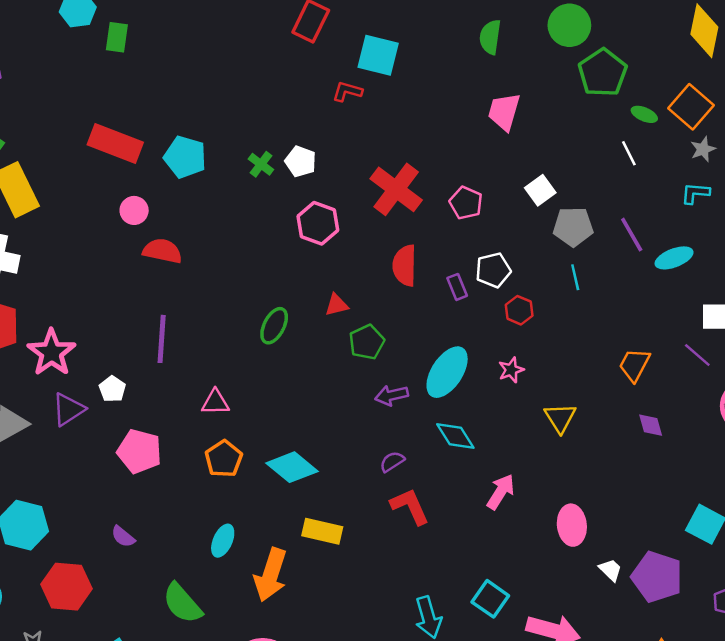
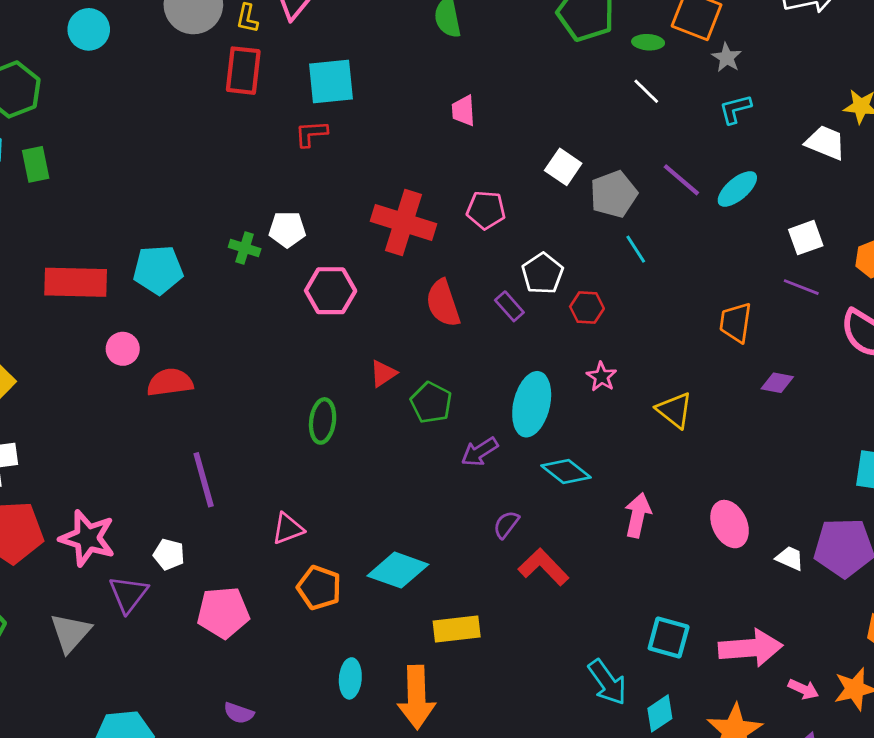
pink trapezoid: (504, 112) -> (463, 111), moved, size x0.7
purple diamond: (651, 425) -> (777, 383), turned -44

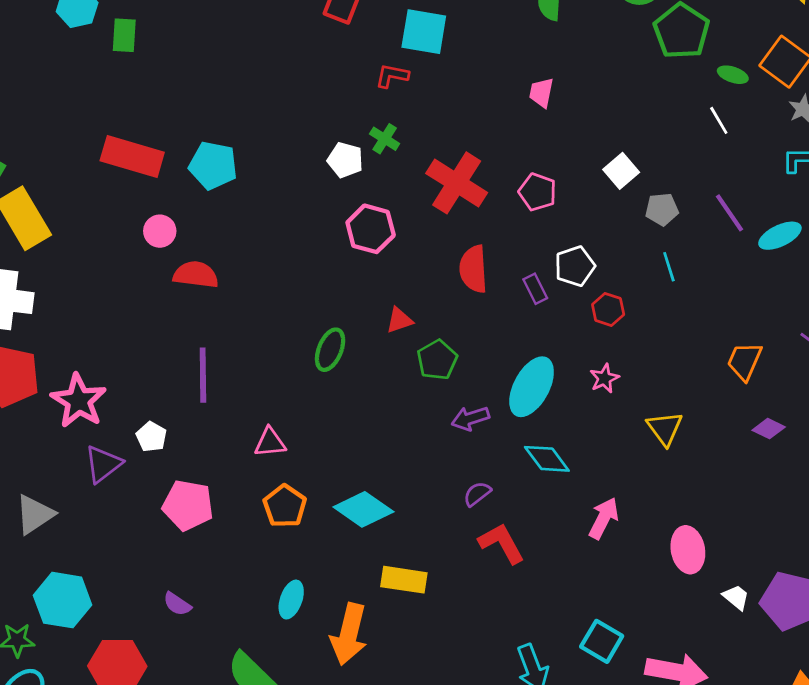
gray pentagon: (614, 194) -> (662, 209), size x0.7
green cross: (245, 248) -> (385, 139), moved
gray triangle: (70, 633) -> (35, 514), moved

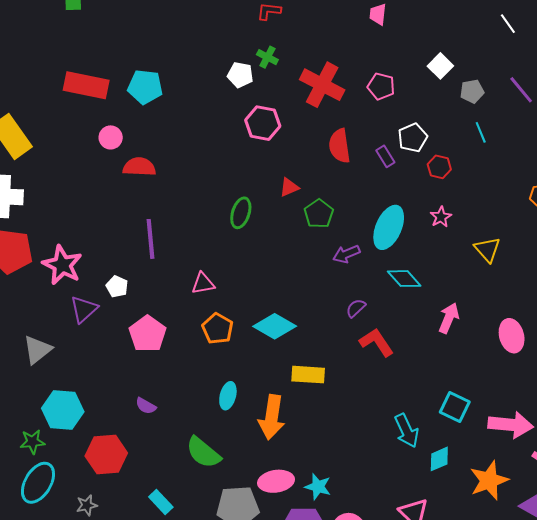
pink pentagon: (188, 505) -> (148, 334), turned 30

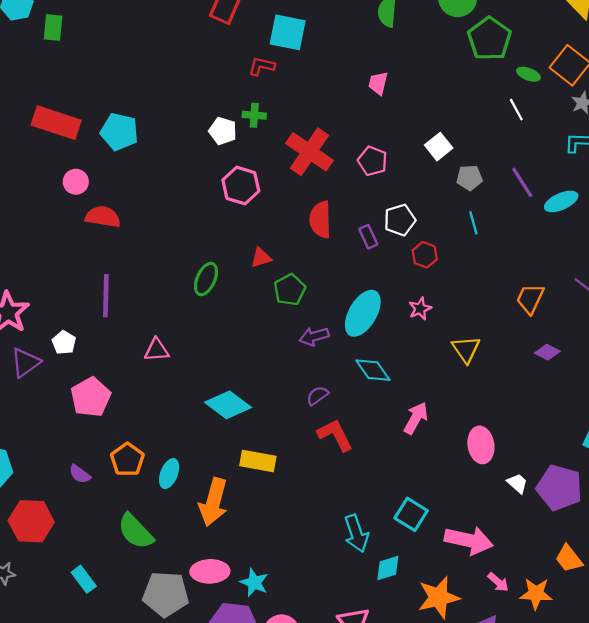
green cross: (267, 57) -> (254, 115), turned -30
orange pentagon: (218, 329) -> (127, 460), moved

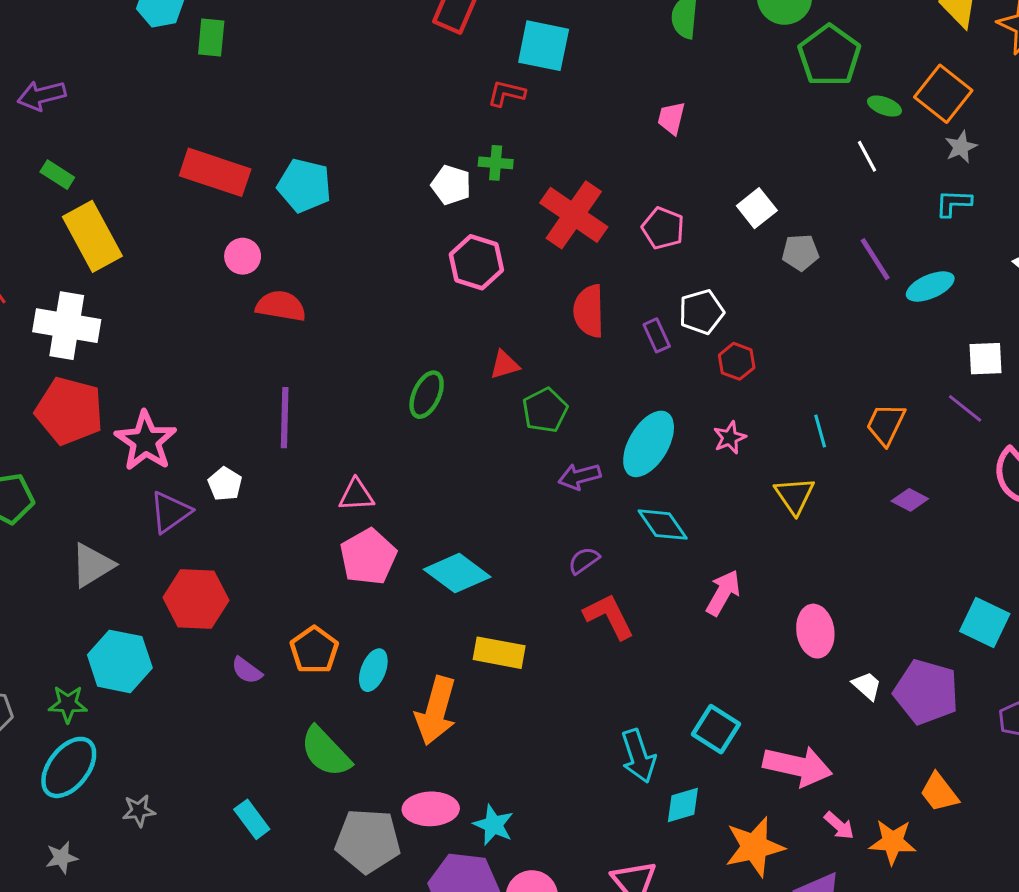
cyan line: (473, 223) -> (820, 431), moved
pink pentagon: (91, 397) -> (368, 557), moved
red hexagon: (31, 521) -> (196, 599), moved

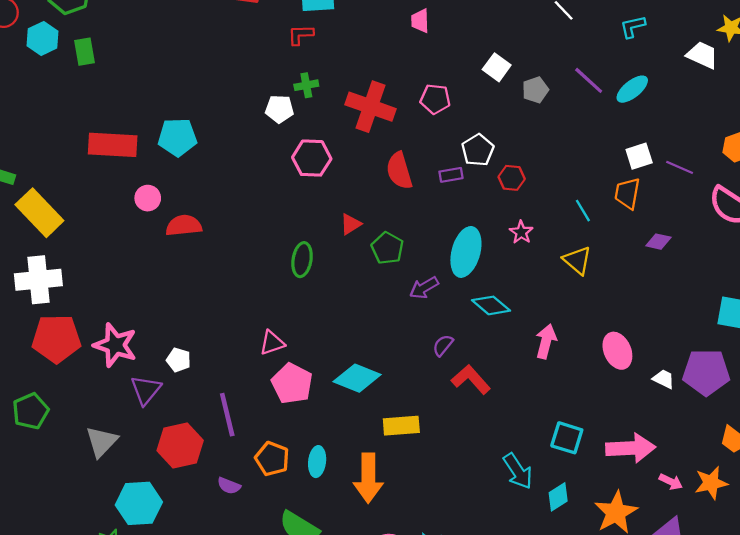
purple rectangle: (657, 335) -> (451, 175), turned -60
white square: (986, 359) -> (639, 156), moved
purple line: (285, 418) -> (227, 415), moved

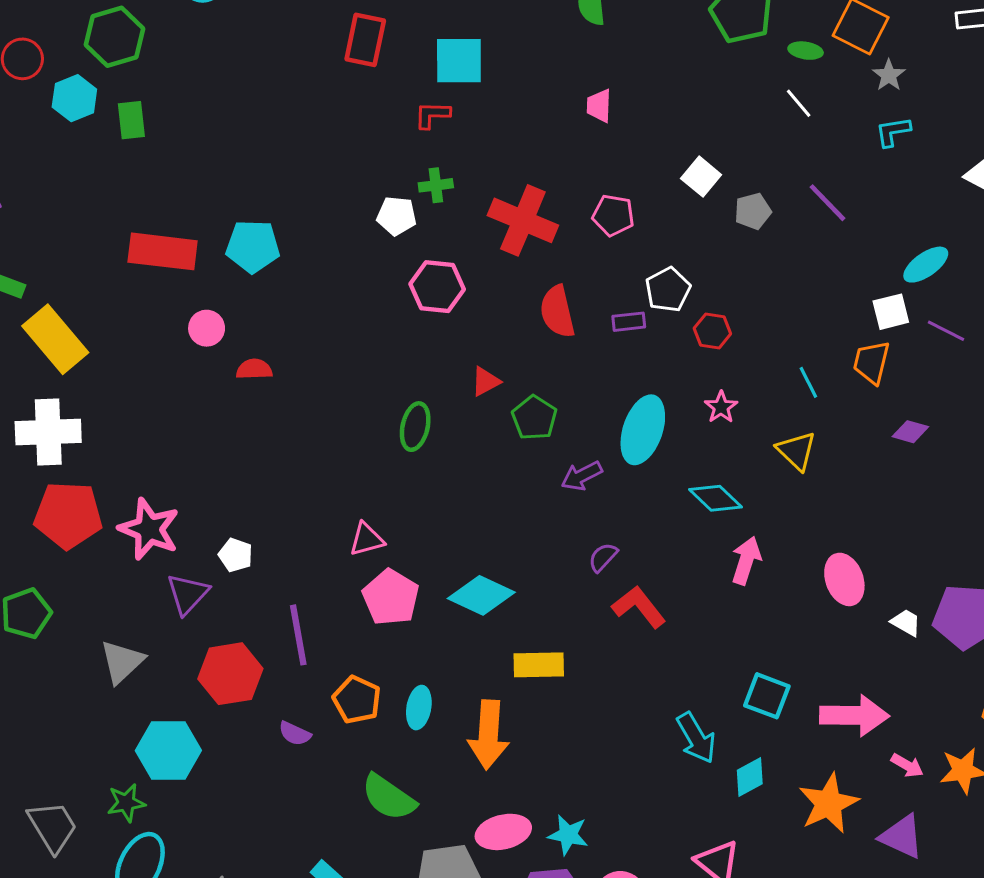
cyan ellipse: (632, 89) -> (926, 265), moved
red semicircle: (184, 225) -> (254, 369), size x0.7
cyan diamond: (491, 305) -> (715, 498), moved

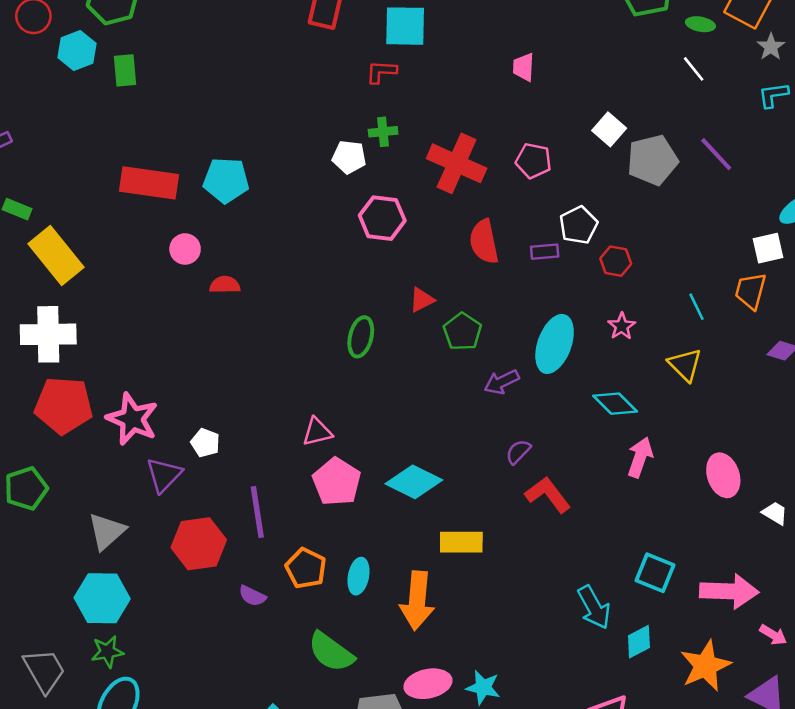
gray pentagon: (753, 211) -> (652, 160), size x1.6
cyan hexagon: (168, 751) -> (102, 598), moved

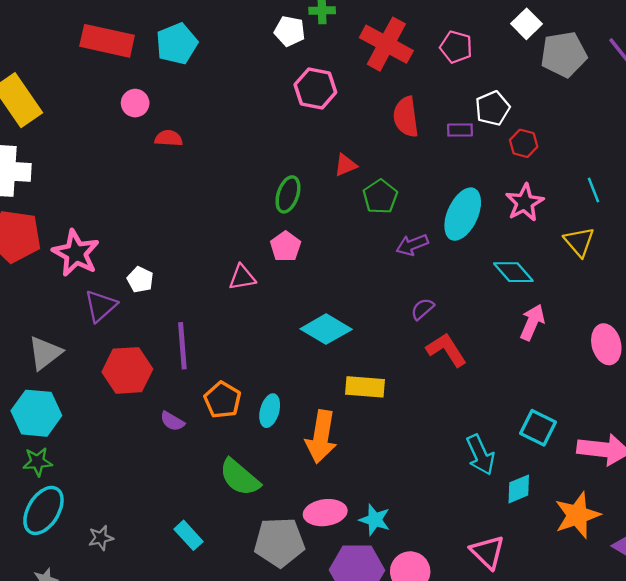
cyan pentagon: (226, 180) -> (177, 44), turned -30
pink star: (622, 326) -> (525, 203), size x1.5
pink pentagon: (337, 482) -> (286, 246), moved, size x0.7

